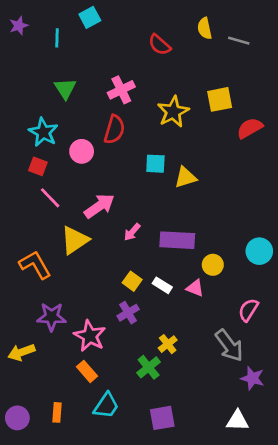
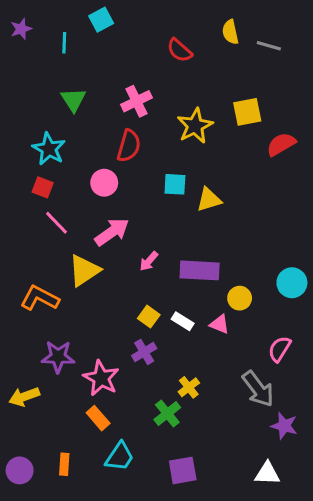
pink circle: (82, 151) -> (104, 183), moved
orange L-shape: (35, 265) -> (40, 298), turned -32

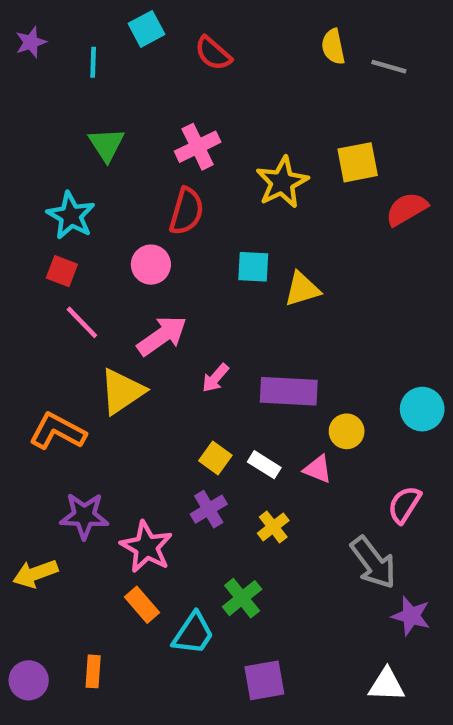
red semicircle: (180, 50) -> (213, 53), moved
yellow cross: (189, 387) -> (273, 527), moved
cyan trapezoid: (120, 457) -> (193, 634), moved

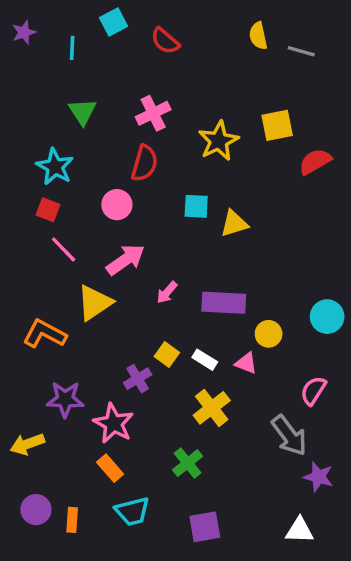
purple cross: (209, 509) -> (138, 379), moved
yellow cross: (273, 527) -> (212, 408), size x1.5
cyan trapezoid: (193, 634) -> (132, 511), moved, turned 42
purple circle: (29, 680) -> (36, 510), moved

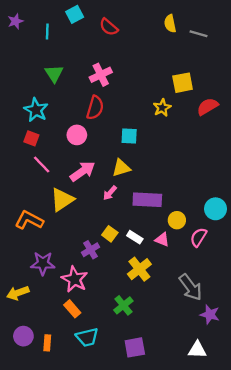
yellow star: (219, 141) -> (162, 108), moved, size x0.7
yellow triangle: (234, 224) -> (121, 168), moved
pink semicircle: (313, 391) -> (198, 237), moved

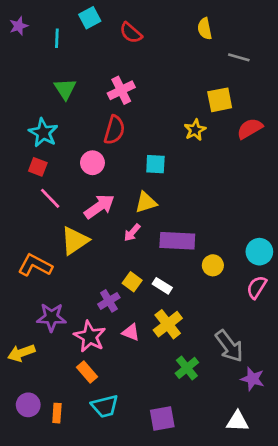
gray line: (198, 34) -> (239, 57), moved
pink semicircle: (198, 237) -> (257, 287), moved
pink triangle: (162, 239) -> (131, 332), moved
green cross: (123, 305) -> (187, 368), moved

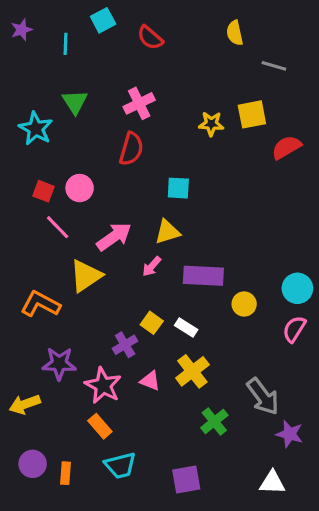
yellow star: (195, 130) -> (211, 124), moved, turned 30
cyan star: (43, 133) -> (36, 128), moved
pink circle: (92, 163) -> (80, 188), moved

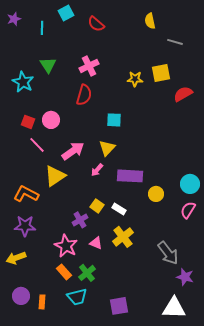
yellow triangle: (167, 232) -> (107, 148), turned -30
purple star: (59, 364) -> (25, 226), moved
green cross: (214, 422) -> (87, 273), moved
white triangle: (272, 483) -> (174, 308), size x1.4

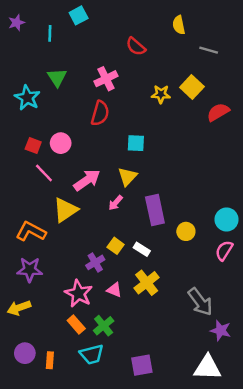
red semicircle: (96, 24) -> (136, 46), moved
yellow square: (161, 73) -> (192, 87), turned -36
purple rectangle: (130, 176) -> (155, 210), turned 75

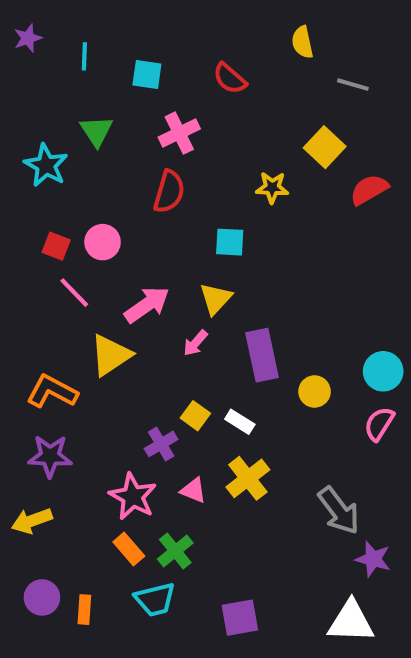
cyan square: (79, 15) -> (147, 74), moved, turned 36
yellow star: (161, 94) -> (272, 188), moved

